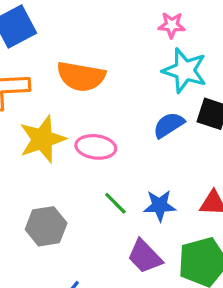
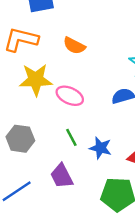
orange semicircle: (81, 76) -> (74, 46), size x0.7
purple trapezoid: (145, 256) -> (62, 176), moved

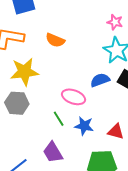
pink ellipse: (70, 96) -> (73, 97), moved
gray hexagon: (20, 139) -> (17, 103), moved

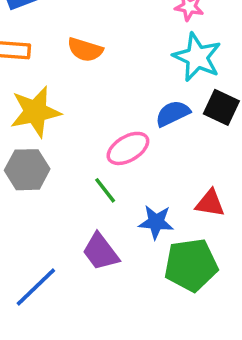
pink ellipse: (73, 97) -> (128, 148), turned -45
blue star: (84, 126) -> (156, 222), moved

